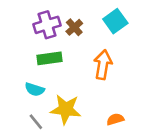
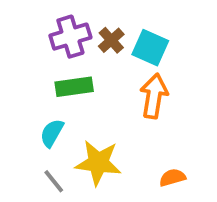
cyan square: (115, 21) -> (150, 48), moved, turned -30
cyan semicircle: (35, 89) -> (52, 133), turned 102

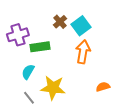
purple cross: (70, 37) -> (18, 35), moved
cyan square: (150, 48) -> (81, 26), turned 30
orange semicircle: (172, 178) -> (103, 87), moved

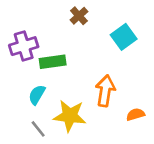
brown cross: (60, 22) -> (79, 16), moved
cyan square: (81, 26) -> (124, 37), moved
orange arrow: (83, 52) -> (105, 91), moved

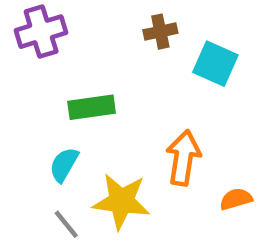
brown cross: (79, 16) -> (160, 32), moved, turned 30
cyan square: (124, 37) -> (215, 64), turned -30
purple cross: (24, 46) -> (41, 32), moved

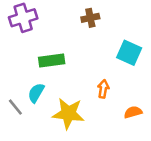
cyan square: (215, 64) -> (129, 53), moved
orange arrow: (183, 158) -> (103, 89), size x0.6
gray line: (66, 224) -> (15, 107), moved

